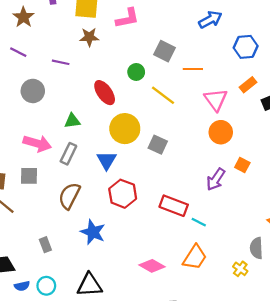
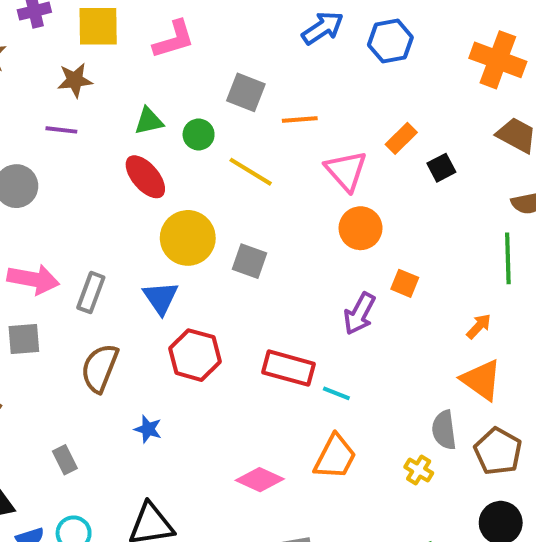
brown star: (89, 37) -> (75, 80), moved
blue hexagon: (246, 47) -> (390, 41), moved
green triangle: (72, 121) -> (149, 121), moved
blue star: (93, 232) -> (148, 429), size x0.6

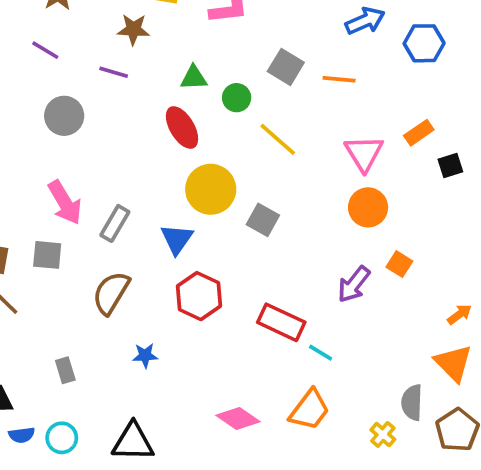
orange line: (300, 120) -> (339, 79), moved
pink arrow: (33, 279) -> (65, 202), turned 39
blue star: (148, 429) -> (145, 356), turned -30

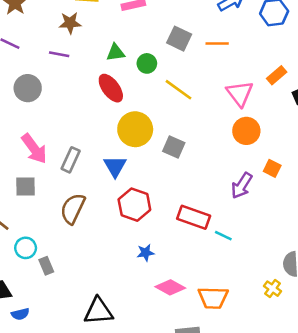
blue star: (145, 356) -> (146, 253), moved
orange trapezoid: (309, 410) -> (213, 298), moved, turned 60
cyan circle: (62, 438) -> (26, 248), moved

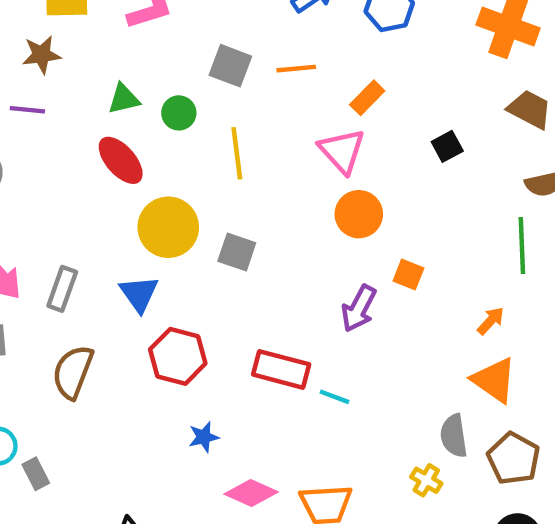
orange rectangle: (277, 75) -> (367, 98), moved
yellow line: (179, 90) -> (237, 153), turned 52

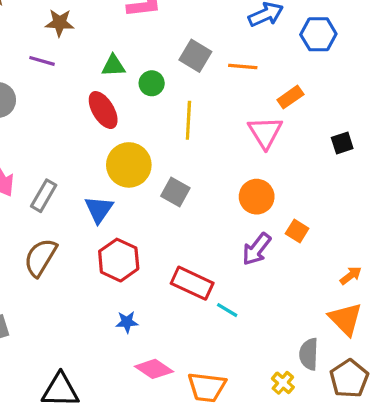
orange circle: (359, 214) -> (257, 197), moved

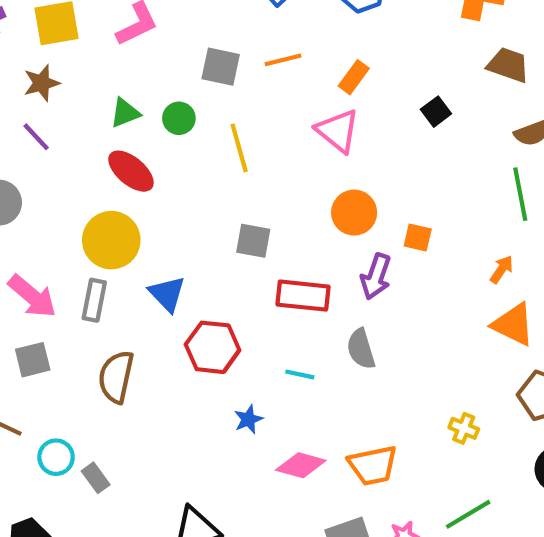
purple line: (42, 61) -> (36, 137), turned 50
yellow circle: (129, 165) -> (111, 240), moved
red rectangle: (192, 283) -> (303, 296), moved
cyan line: (227, 310) -> (300, 374), moved
gray semicircle: (309, 354) -> (361, 349), moved

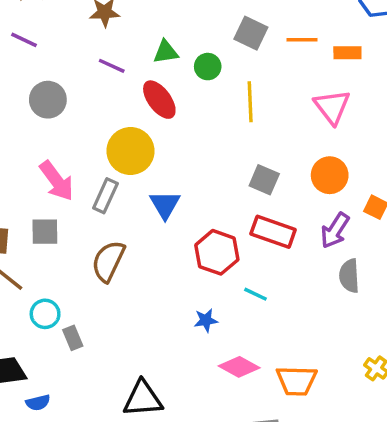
orange rectangle: (354, 77) -> (347, 53), moved, turned 40
purple line: (36, 137) -> (112, 66), moved, turned -36
gray square: (253, 241) -> (264, 180), moved
red hexagon: (213, 347) -> (217, 252), moved
gray semicircle: (361, 349) -> (349, 276), moved

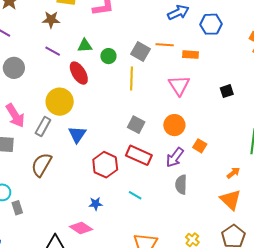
gray square: (251, 33) -> (140, 52), moved
cyan line: (256, 294) -> (135, 195), moved
pink diamond: (239, 367) -> (81, 228), moved

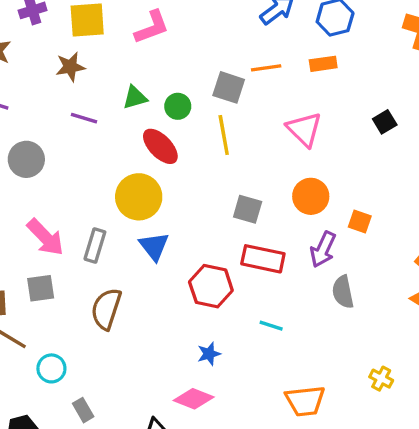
orange rectangle: (191, 55) -> (323, 64), moved
red ellipse: (79, 73) -> (160, 146), moved
yellow circle: (60, 102) -> (139, 197), moved
gray rectangle: (17, 208) -> (83, 410), moved

